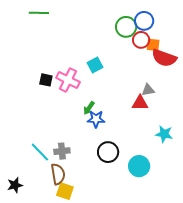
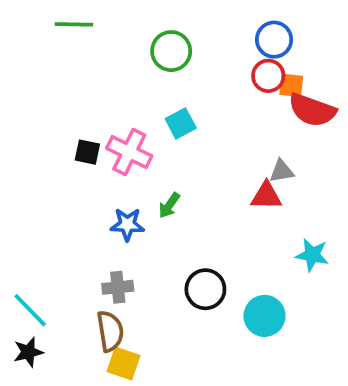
green circle: (126, 27) -> (171, 51), moved
blue star: (96, 119) -> (127, 224), moved
cyan line: (40, 152) -> (30, 310), moved

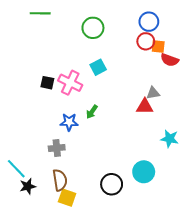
red semicircle: (312, 110) -> (170, 60), size x0.7
gray cross: (118, 287) -> (57, 148), moved
black circle: (205, 289) -> (112, 184), moved
black star: (28, 352) -> (28, 186), moved

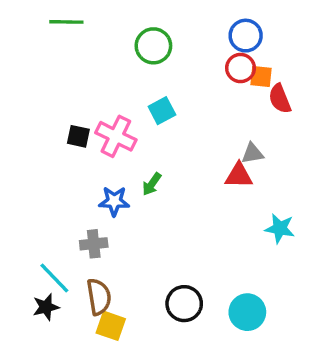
red semicircle: (170, 60) -> (280, 99), turned 48
cyan line: (16, 169) -> (54, 278), moved
cyan circle: (144, 172) -> (247, 312), moved

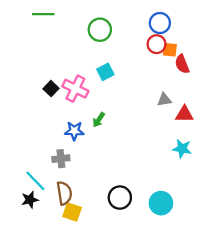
black square: (78, 136) -> (51, 89), turned 32
red triangle: (239, 176) -> (184, 114), moved

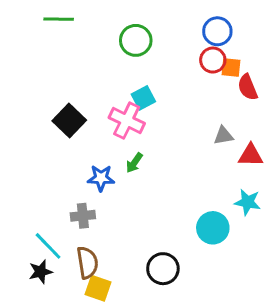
black square: (51, 89) -> (69, 120), size x1.5
pink cross: (75, 89) -> (127, 120), moved
cyan circle: (161, 203) -> (213, 228), moved

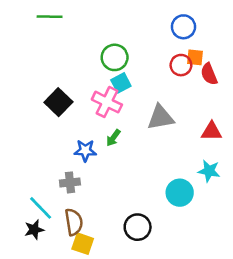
green circle: (136, 40) -> (115, 57), moved
red circle: (213, 60) -> (181, 65), moved
gray triangle: (223, 136) -> (161, 117), moved, size x1.6

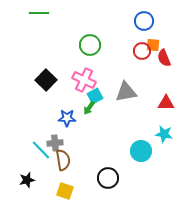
cyan square: (121, 83) -> (95, 96), moved
cyan line: (41, 208) -> (41, 150), moved
brown semicircle: (74, 222) -> (63, 160), moved

